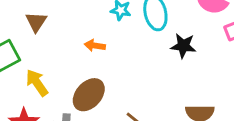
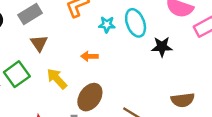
yellow arrow: (37, 83) -> (57, 79), moved

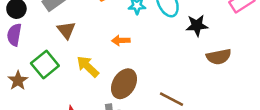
brown semicircle: (183, 100) -> (219, 57), moved

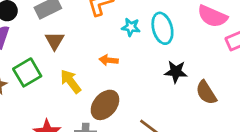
black star: (197, 25) -> (176, 72), moved
brown semicircle: (219, 57) -> (206, 93), turned 60

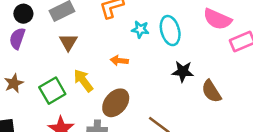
green square: (27, 72) -> (52, 91), moved

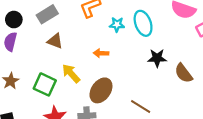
brown triangle: (68, 42) -> (55, 41), turned -35
green square: (52, 91) -> (45, 84), turned -30

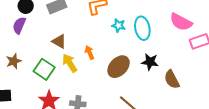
brown triangle: (55, 41) -> (59, 41), moved
orange arrow: (101, 53) -> (89, 53), moved, turned 56
brown ellipse: (101, 90) -> (119, 67), moved

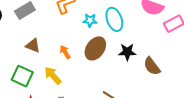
yellow arrow: (70, 63) -> (53, 76), moved
brown ellipse: (119, 67) -> (95, 48), moved

